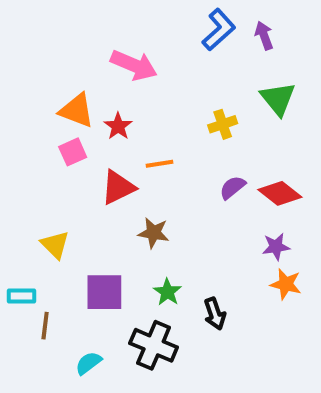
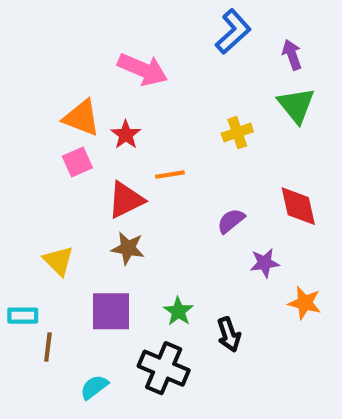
purple arrow: (264, 36) -> (292, 55), moved
purple semicircle: (233, 187) -> (231, 221), moved
red diamond: (280, 193) -> (298, 206), turned 39
brown star: (154, 233) -> (128, 248), moved
purple star: (276, 247) -> (265, 263), moved

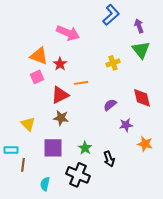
cyan semicircle: (94, 387) -> (45, 184), turned -40

